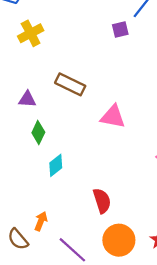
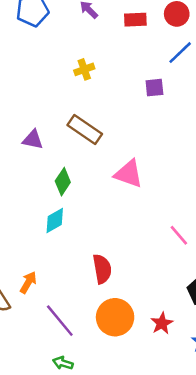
purple square: (120, 30) -> (154, 88), moved
yellow cross: (31, 33) -> (84, 69), moved, size x0.7
green diamond: (38, 133) -> (63, 182), moved

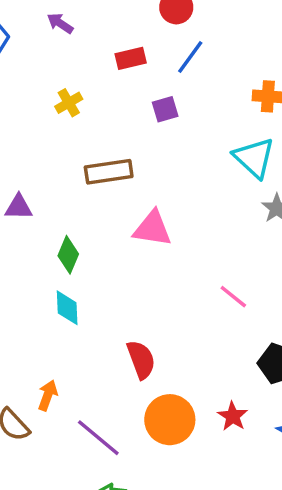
red rectangle: (135, 20) -> (131, 58), moved
brown rectangle: (85, 130) -> (109, 172), moved, turned -32
cyan diamond: (55, 221) -> (67, 308), turned -52

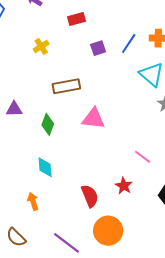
blue line: (190, 57) -> (129, 44), moved
green diamond: (68, 255) -> (48, 124), moved
orange arrow: (48, 395) -> (33, 201), moved, turned -36
red star: (233, 416) -> (124, 186), moved

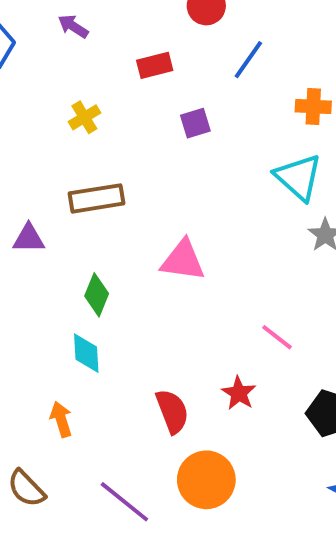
blue line: (129, 44) -> (248, 60), moved
brown rectangle: (66, 86) -> (97, 198), moved
green diamond: (48, 124) -> (97, 295), moved

